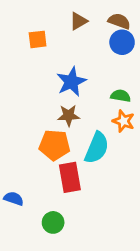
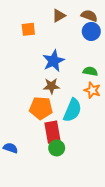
green circle: (53, 222) -> (57, 148), moved

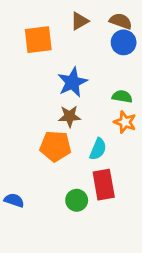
orange square: (28, 29) -> (38, 40), size x1.5
cyan semicircle: (72, 110) -> (98, 149), size x0.7
red rectangle: (52, 132) -> (104, 185), moved

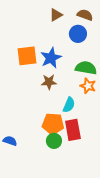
orange square: (38, 40) -> (27, 56), moved
blue circle: (124, 42) -> (78, 34), moved
green semicircle: (122, 96) -> (86, 68), size x1.5
orange pentagon: (55, 146) -> (53, 124), moved

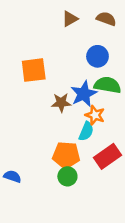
blue circle: (78, 34) -> (97, 56), moved
blue star: (51, 58) -> (84, 94), moved
orange star: (88, 86) -> (95, 115), moved
red rectangle: (73, 130) -> (108, 156), moved, turned 65

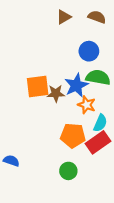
orange square: (34, 70) -> (38, 87), moved
cyan semicircle: (86, 131) -> (100, 123), moved
orange pentagon: (66, 155) -> (73, 136), moved
green circle: (67, 176) -> (68, 171), moved

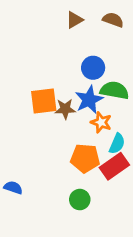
blue circle: (89, 51) -> (93, 68), moved

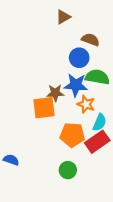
brown semicircle: (113, 20) -> (91, 40), moved
blue star: (89, 100) -> (76, 85), turned 30
orange square: (44, 101) -> (44, 108), moved

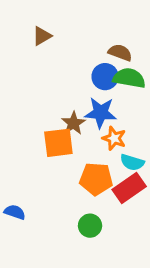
brown triangle: (63, 17) -> (42, 36), moved
green semicircle: (97, 77) -> (129, 78), moved
brown star: (55, 93) -> (73, 123), turned -30
cyan semicircle: (100, 122) -> (132, 162), turned 84

